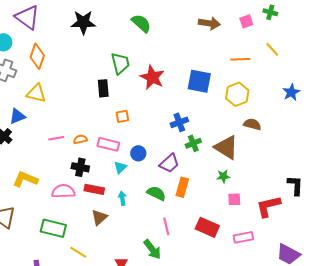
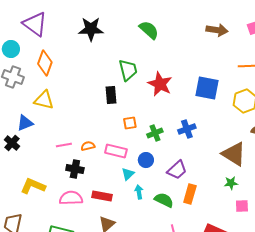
green cross: (193, 143) -> (155, 133), moved
black cross: (80, 167) -> (75, 169), moved
cyan arrow: (122, 198) -> (139, 192), moved

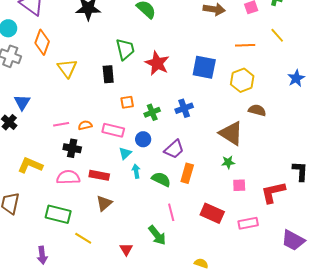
yellow triangle: (44, 100) -> (67, 68), moved, turned 40
blue triangle: (25, 123) -> (22, 102), turned -36

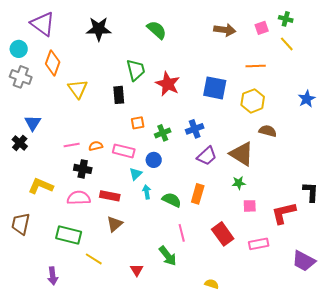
yellow line: (277, 35) -> (287, 44), moved
purple trapezoid: (174, 149) -> (207, 156), moved
red rectangle: (212, 213) -> (223, 234), turned 30

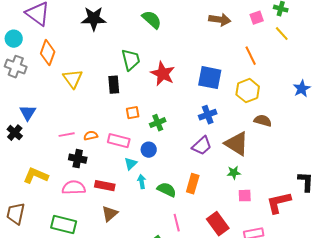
orange line: (256, 66) -> (251, 56), turned 66
blue cross: (195, 129) -> (208, 115), moved

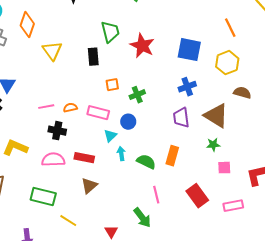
purple trapezoid: (202, 146) -> (181, 118), turned 125

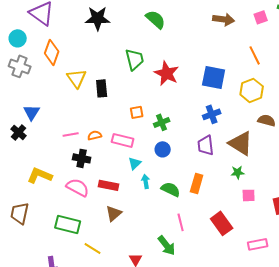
black rectangle: (93, 57) -> (102, 88), moved
blue circle: (128, 122) -> (163, 149), moved
pink semicircle: (53, 160) -> (78, 187), turned 30
pink rectangle: (233, 206) -> (258, 244), moved

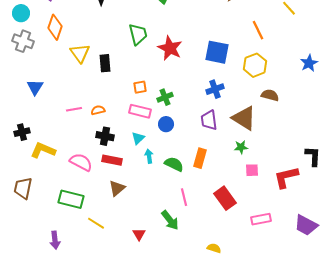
black cross: (19, 132) -> (22, 132), moved, turned 35
pink rectangle: (123, 140) -> (140, 111), moved
black cross: (82, 158) -> (105, 136), moved

